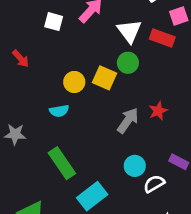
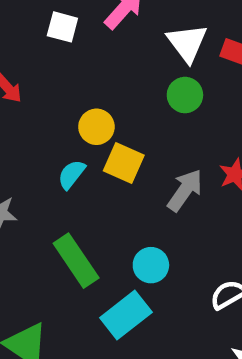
yellow square: (105, 78) -> (124, 163), moved
cyan semicircle: (59, 111) -> (72, 174), turned 138
cyan circle: (135, 166) -> (151, 265), moved

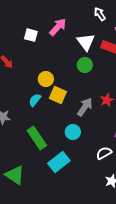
cyan circle: (151, 265) -> (73, 132), moved

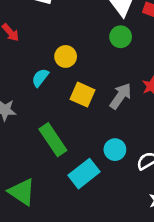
yellow square: (58, 95) -> (83, 95), moved
cyan semicircle: (35, 100) -> (40, 78), moved
cyan circle: (73, 132) -> (115, 150), moved

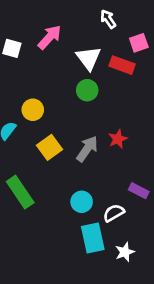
yellow square: (83, 95) -> (50, 147), turned 30
cyan rectangle: (84, 174) -> (93, 238), moved, turned -64

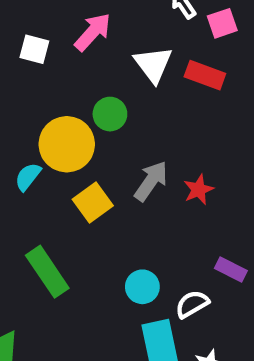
pink square: (139, 43) -> (222, 23), moved
green circle: (87, 90) -> (110, 114), moved
yellow circle: (33, 110) -> (67, 144), size x1.6
gray arrow: (87, 149) -> (151, 181), moved

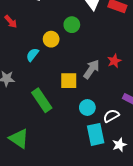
yellow circle: (67, 144) -> (51, 39), size x0.6
gray arrow: (151, 181) -> (91, 69), moved
yellow square: (93, 203) -> (69, 81), moved, turned 36

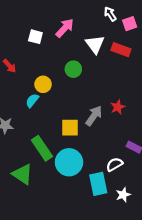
yellow circle: (51, 39) -> (43, 84), moved
cyan circle: (87, 107) -> (69, 162), moved, size x1.6
green triangle: (19, 139) -> (22, 174), moved

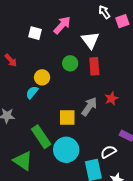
red rectangle: (121, 50) -> (94, 66), moved, turned 66

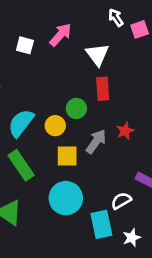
green circle: (70, 63) -> (76, 109), moved
yellow circle: (42, 77) -> (55, 126), moved
cyan semicircle: (32, 92) -> (21, 123), size x1.6
green rectangle: (41, 137) -> (21, 165), moved

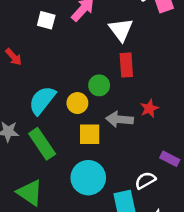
gray arrow: (96, 141) -> (119, 119), turned -120

